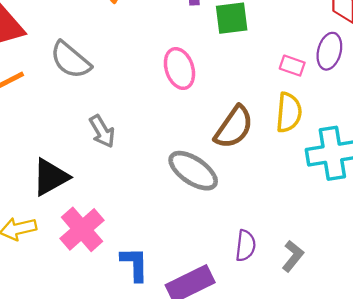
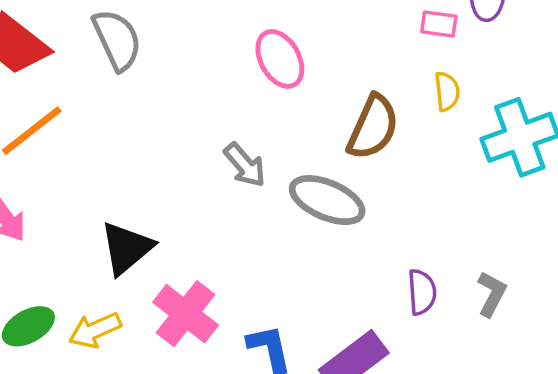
gray semicircle: (71, 60) -> (117, 40), moved, turned -144
yellow semicircle: (289, 112) -> (447, 91), size x0.7
gray arrow: (102, 131) -> (245, 165), moved

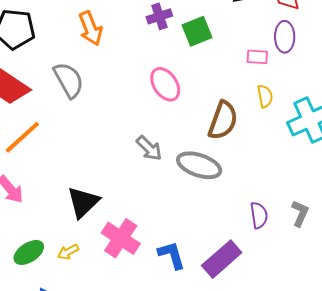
yellow arrow: (95, 330) -> (68, 252), size x0.7

